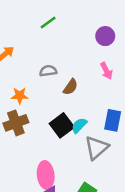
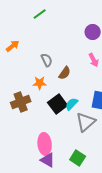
green line: (48, 22) -> (40, 14), moved
gray semicircle: (48, 71) -> (47, 60), turned 72
orange star: (20, 96) -> (40, 83), moved

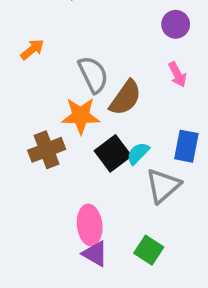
gray semicircle: (47, 60) -> (93, 74), size x1.5
brown semicircle: (65, 73) -> (125, 98), size x1.5
orange star: (40, 83) -> (81, 116), size x1.5

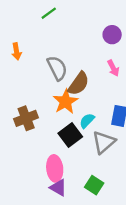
orange arrow: (32, 49) -> (16, 51), turned 119
orange star: (81, 116) -> (65, 102), moved, turned -30
black square: (113, 153) -> (70, 135), moved

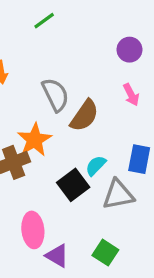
orange star: (65, 102) -> (34, 140), moved
gray triangle: (104, 142) -> (118, 195), turned 30
pink ellipse: (55, 168) -> (33, 230), moved

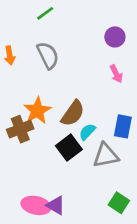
gray semicircle: (55, 95) -> (48, 55), moved
brown semicircle: (84, 116) -> (73, 113), moved
pink ellipse: (33, 230) -> (36, 205), moved, turned -72
green square: (105, 253) -> (119, 203), moved

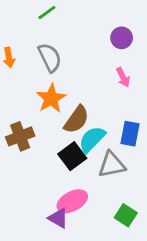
orange star: (37, 111) -> (51, 98), moved
cyan semicircle: (87, 132) -> (92, 139), size x1.5
pink ellipse: (36, 205) -> (72, 201), moved, turned -40

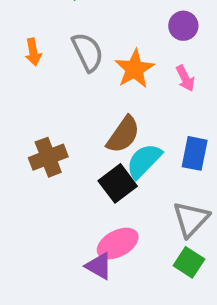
orange star: (51, 98) -> (135, 69), moved
gray triangle: (112, 165) -> (191, 219), moved, turned -36

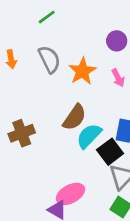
black square: (118, 183) -> (110, 152), moved

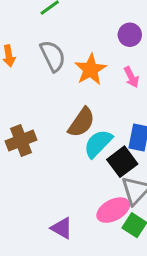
pink ellipse: (70, 194) -> (113, 210), moved

